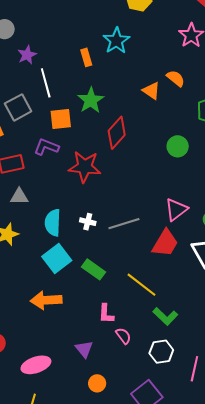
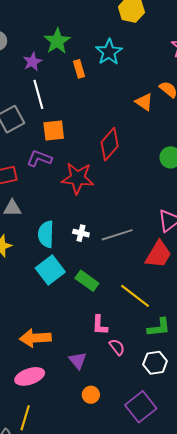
purple star: (27, 55) -> (32, 62), moved
green star: (91, 100) -> (57, 41), moved
orange arrow: (46, 300) -> (35, 338), moved
green L-shape: (165, 316) -> (159, 327), turned -50

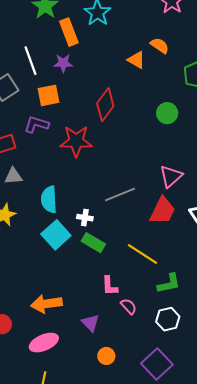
purple star: (32, 62) -> (63, 63), moved, turned 30
orange rectangle: (79, 69) -> (69, 32), size x1.5
white cross: (81, 233) -> (85, 218), moved

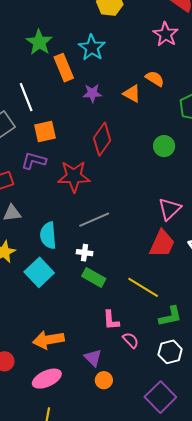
purple star: (63, 63) -> (92, 93), moved
gray line: (120, 194) -> (94, 220), moved
cyan square: (56, 235) -> (39, 272), moved
orange circle: (106, 356) -> (104, 380), moved

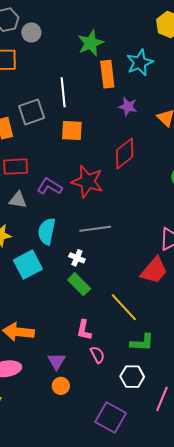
purple L-shape: (34, 161) -> (50, 186), moved
purple square: (160, 397) -> (111, 418), turned -32

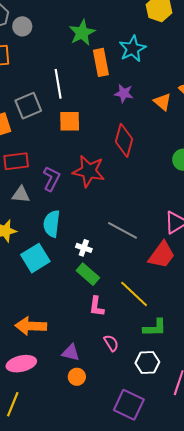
red diamond: (125, 153) -> (124, 140), turned -32
purple L-shape: (50, 186) -> (51, 179), turned 90
gray line: (95, 229) -> (123, 230), moved, turned 40
pink L-shape: (84, 330) -> (97, 306), moved
purple triangle: (56, 361) -> (71, 353), turned -42

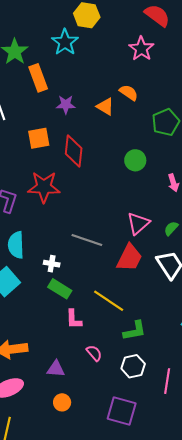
cyan star: (132, 49) -> (65, 42), moved
orange square: (70, 121) -> (39, 138), moved
orange circle: (77, 377) -> (62, 402), moved

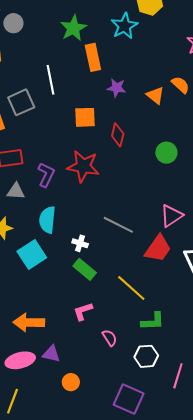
red diamond: (74, 151) -> (118, 135), size x0.7
green circle: (135, 160) -> (166, 153), moved
pink L-shape: (74, 319) -> (83, 311), moved, turned 65
purple triangle: (56, 369) -> (51, 354), moved

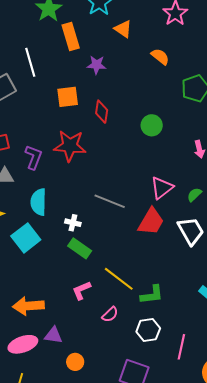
orange triangle: (155, 95) -> (123, 29), moved
yellow line: (131, 288) -> (119, 279), moved
pink semicircle: (110, 338) -> (110, 314), turned 84

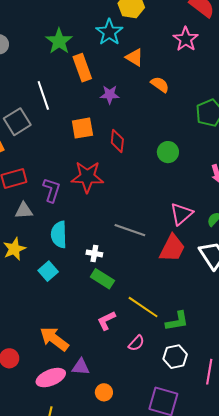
orange semicircle: (160, 57) -> (160, 85), moved
cyan square: (26, 238) -> (48, 271), size x0.7
orange arrow: (28, 306) -> (54, 339), turned 44

